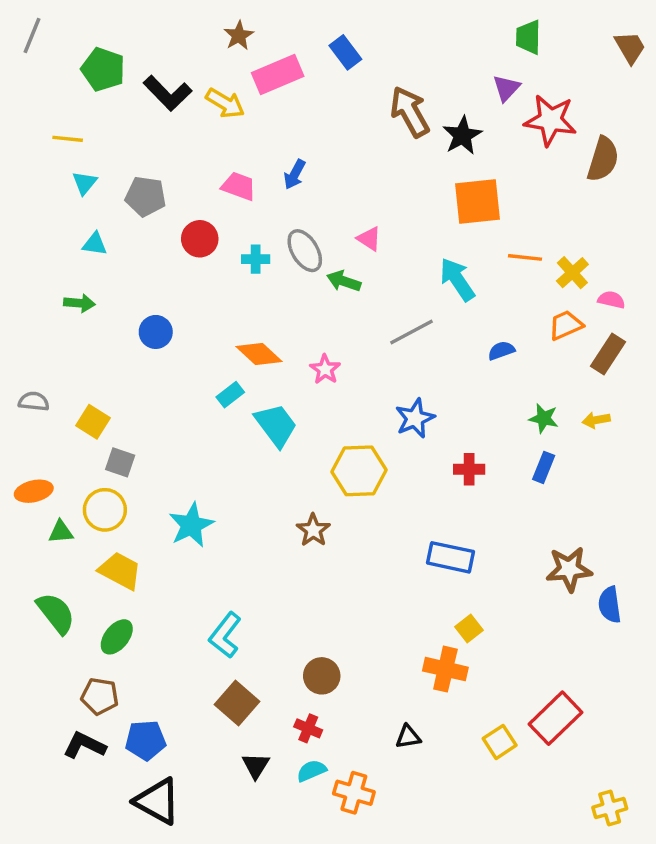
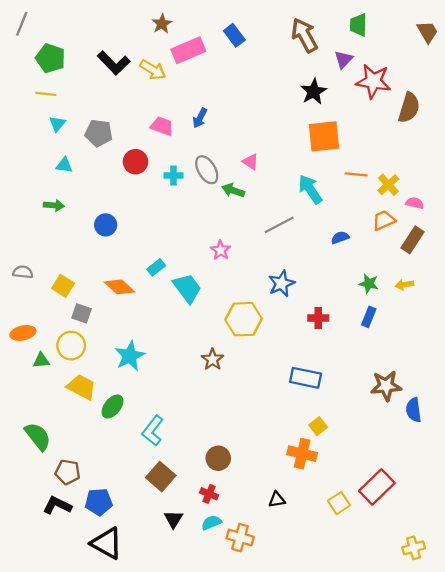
green pentagon: (103, 69) -> (50, 58), moved
brown arrow: (410, 112) -> (304, 35), moved
orange diamond: (259, 354) -> (119, 287), moved
green semicircle: (56, 613) -> (38, 436), moved
green ellipse: (117, 637) -> (113, 407), moved

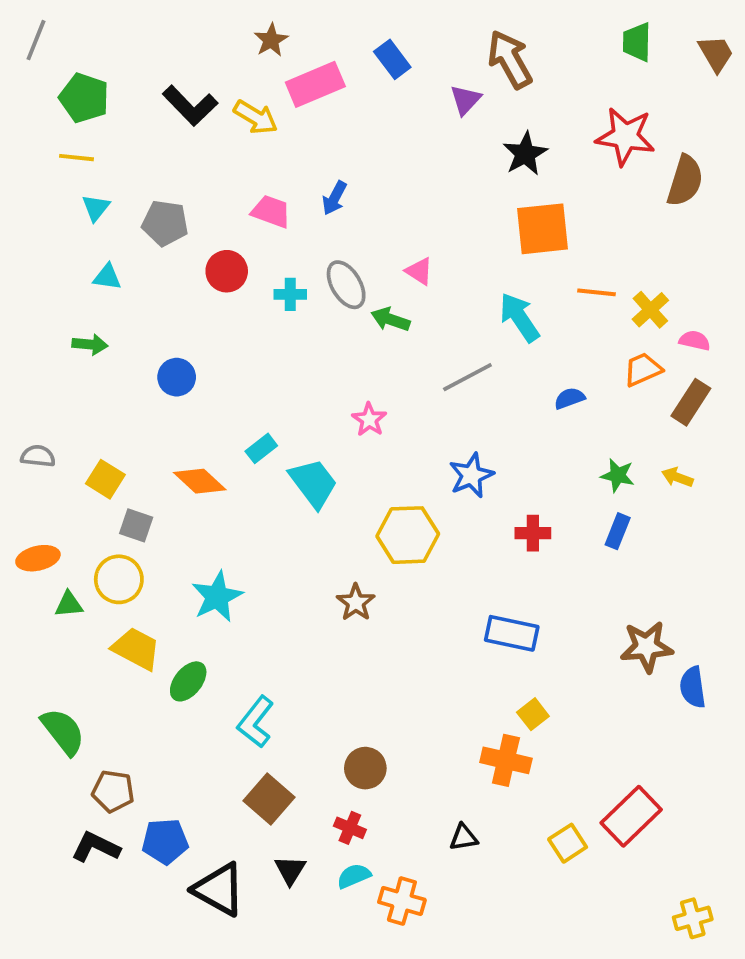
green trapezoid: (358, 25) -> (637, 42), moved
purple triangle: (344, 59) -> (466, 100), moved
yellow arrow: (404, 285) -> (677, 477), turned 30
black triangle: (107, 543) -> (219, 889), moved

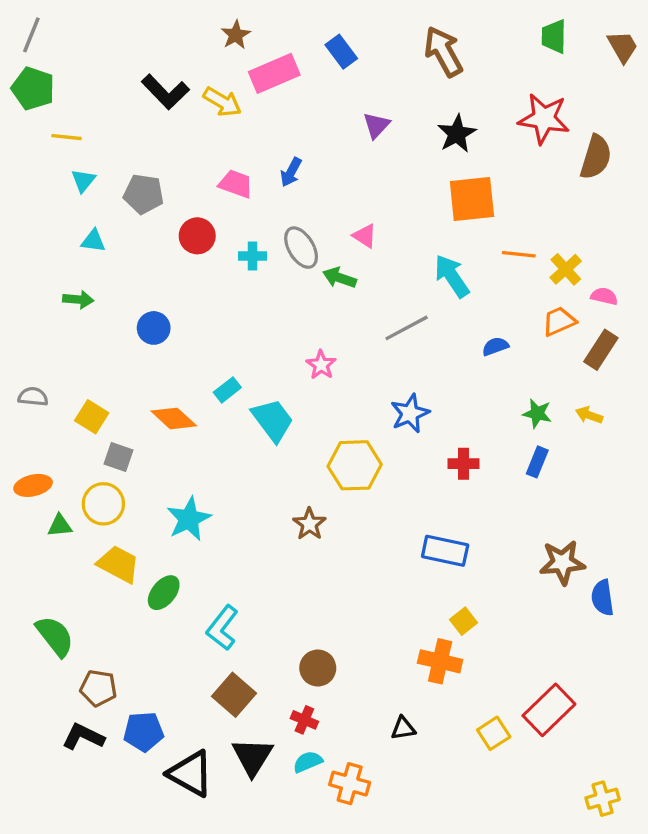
green pentagon: (84, 98) -> (33, 88), moved
purple triangle: (466, 100) -> (376, 125), moved
black triangle: (290, 870) -> (252, 757), size x1.5

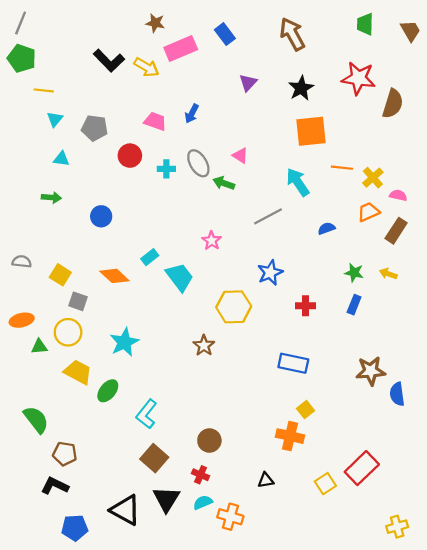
brown star: (236, 35) -> (155, 23), turned -30
blue pentagon: (144, 732) -> (75, 528), moved

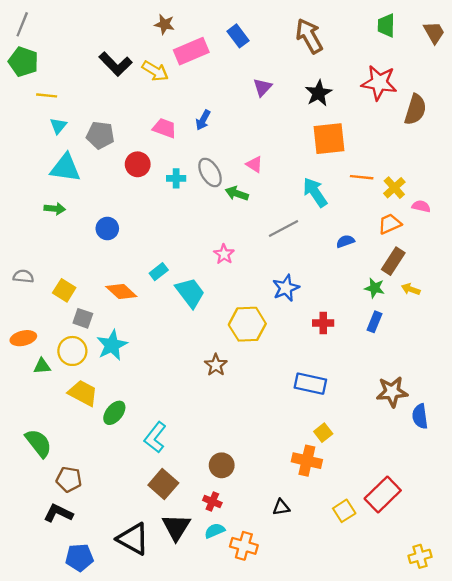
cyan triangle: (61, 159) -> (65, 168), size x1.8
brown rectangle: (396, 231) -> (393, 261), moved
cyan star: (124, 342) -> (112, 345), moved

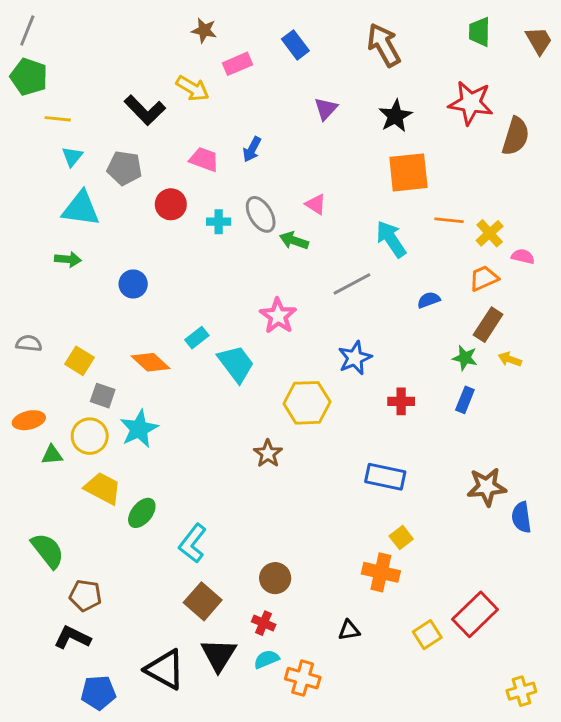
pink rectangle: (191, 51) -> (237, 64), size x0.7
black L-shape: (116, 64) -> (145, 110), moved
pink star: (224, 254) -> (278, 316), size x1.4

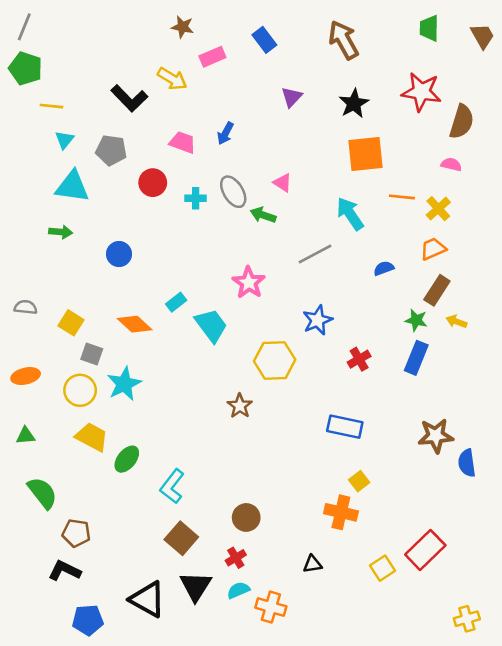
pink semicircle: (523, 256) -> (451, 164), moved
blue rectangle: (465, 400) -> (416, 358), size x1.4
red cross: (401, 401) -> (359, 359), turned -30
green triangle: (52, 455) -> (26, 436), moved
red cross: (264, 623) -> (236, 558), turned 36

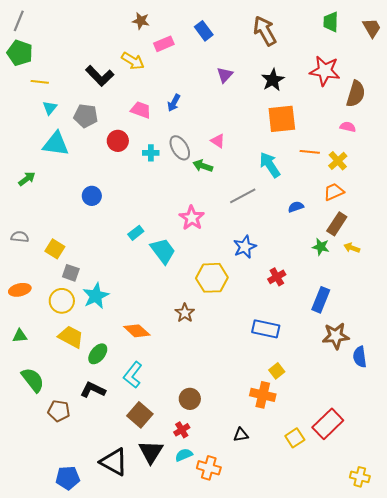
green arrow: (61, 232) -> (27, 179), moved, turned -42
orange diamond: (135, 324) -> (137, 331), moved
blue rectangle: (416, 358) -> (321, 300), moved
black L-shape: (64, 571) -> (93, 390), moved
yellow cross: (467, 619) -> (360, 477), turned 30

